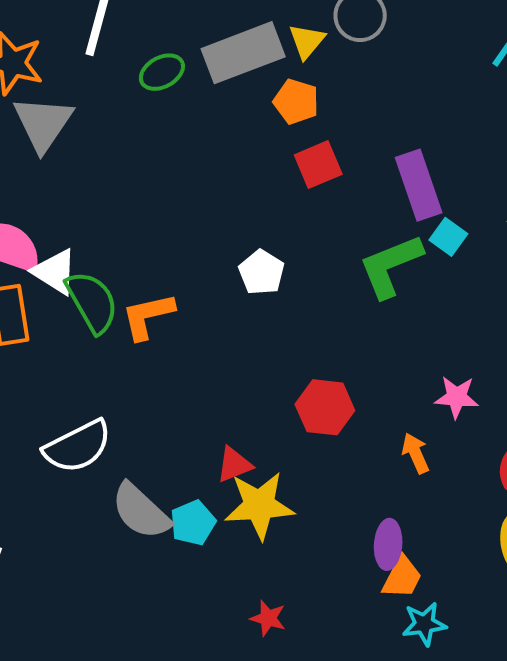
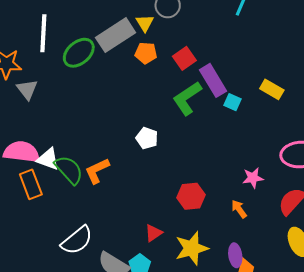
green ellipse: (162, 72) -> (79, 53), size x1.5
gray triangle: (43, 123) -> (27, 89), size x0.7
red square: (318, 165) -> (184, 58), moved
green L-shape: (391, 266) -> (187, 98), moved
yellow star: (259, 505) -> (192, 248), moved

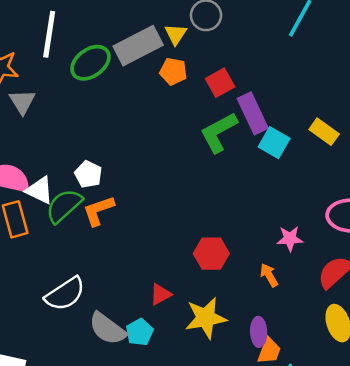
cyan square: (233, 102) -> (274, 143), size x1.4
white pentagon: (147, 138) -> (88, 174), moved
green semicircle: (69, 170) -> (64, 206), turned -96

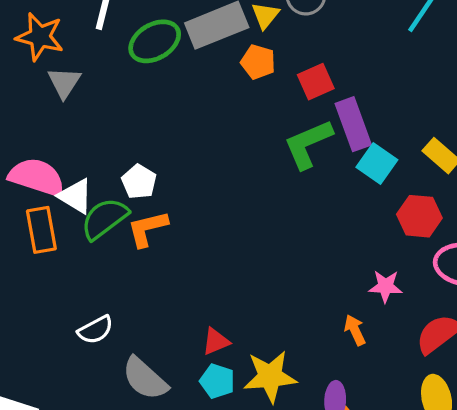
red hexagon: (211, 254) -> (419, 216), moved
white semicircle: (65, 294) -> (96, 330), size x0.7
cyan pentagon: (140, 332) -> (217, 381), moved, turned -30

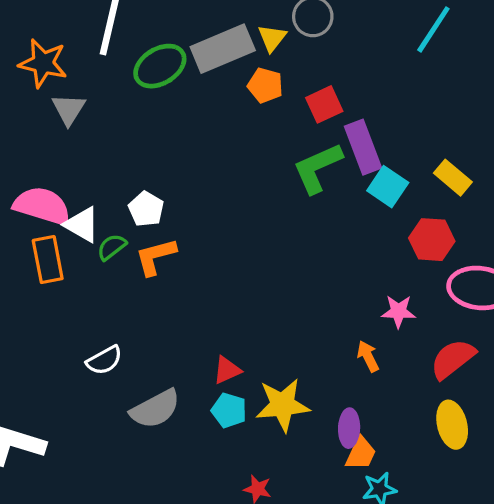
green semicircle: (104, 219) -> (112, 247), size x0.6
gray semicircle: (145, 379) -> (155, 409), turned -69

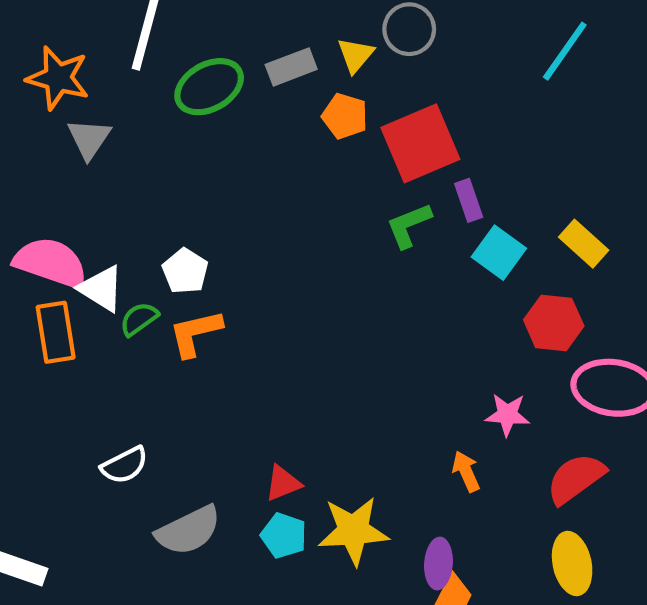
gray rectangle: (223, 49) -> (291, 67), size x0.6
red square: (324, 104) -> (420, 143), size x1.6
purple rectangle: (363, 147) -> (469, 200), size x0.6
green L-shape: (317, 168) -> (409, 225), size x0.7

